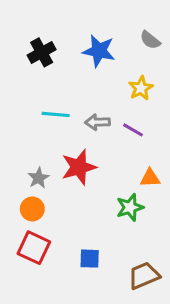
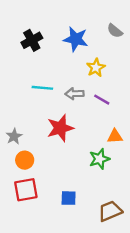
yellow star: (141, 88) -> (96, 68), moved
gray star: (39, 178) -> (14, 136), moved
red square: (34, 248) -> (26, 190), turned -35

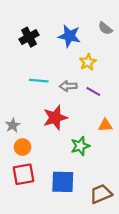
green star: (99, 159) -> (80, 146), moved
blue square: (69, 198) -> (63, 182), size x1.6

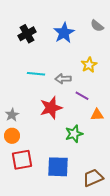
blue star: (69, 36) -> (64, 33), turned 30
yellow star: (88, 62) -> (89, 65), moved
purple line: (93, 91) -> (82, 96), moved
orange circle: (22, 147) -> (12, 136), moved

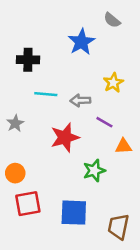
gray semicircle: (97, 26) -> (112, 20), moved
black cross: (27, 34) -> (28, 60), moved, turned 30
gray star: (12, 115) -> (15, 123), moved
brown trapezoid: (93, 178) -> (118, 227), turned -55

